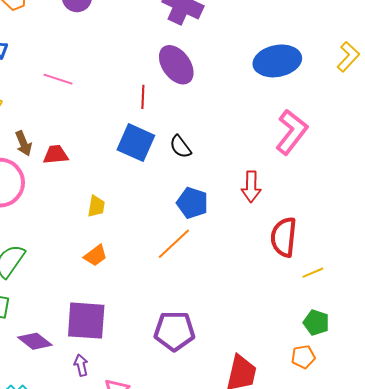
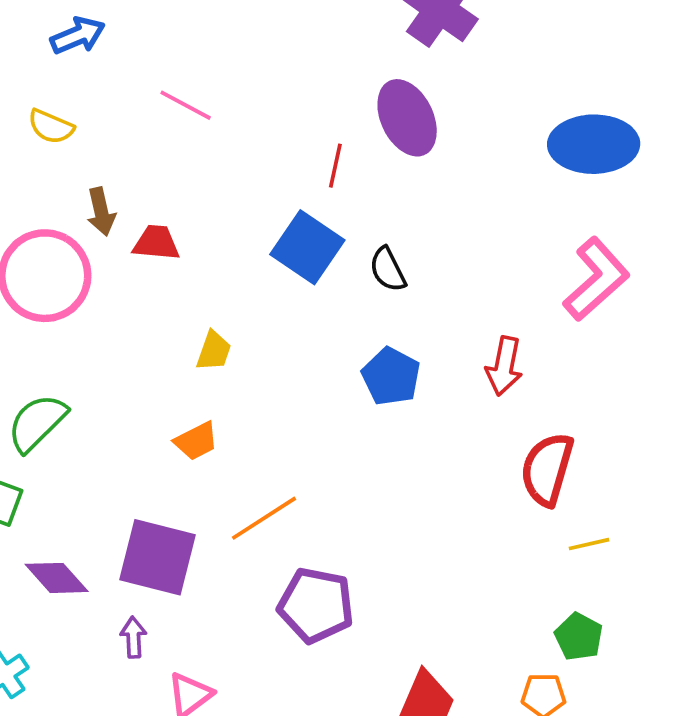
orange line: (174, 244) -> (264, 518), moved

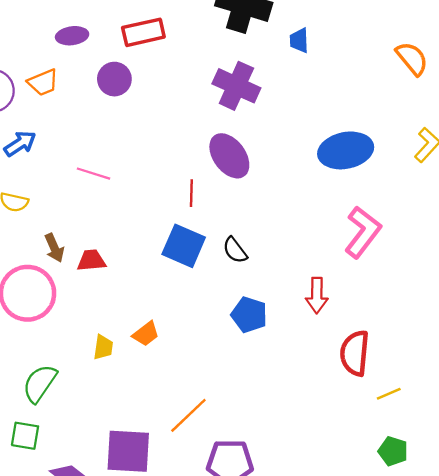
yellow trapezoid: (214, 351) -> (103, 347), moved
orange trapezoid: (196, 441) -> (146, 334), moved

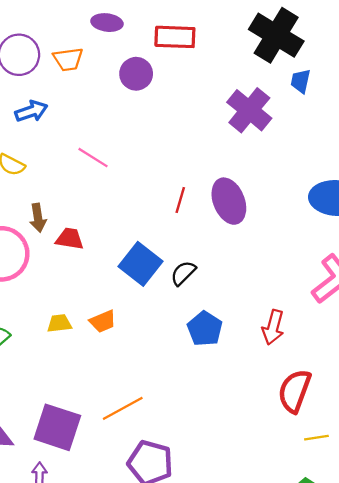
blue trapezoid: (299, 40) -> (301, 81), moved
purple ellipse: (229, 156) -> (229, 201), moved
blue square: (184, 246) -> (140, 264), moved
black semicircle: (235, 250) -> (183, 273), moved, turned 68
yellow trapezoid: (103, 347) -> (59, 323), turned -120

